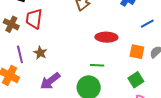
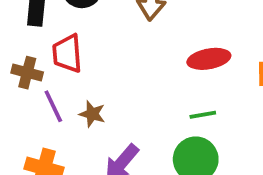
purple line: (20, 54) -> (53, 106), moved

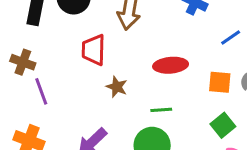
red trapezoid: (67, 53) -> (94, 50), moved
brown star: (92, 114) -> (117, 87), moved

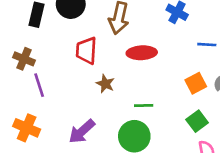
blue line: (231, 38) -> (207, 45), turned 36
red ellipse: (171, 65) -> (142, 53), moved
orange square: (220, 82) -> (196, 83), turned -35

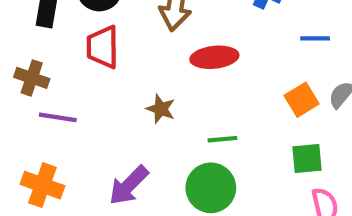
red trapezoid: (86, 51) -> (103, 47), moved
purple line: (39, 85) -> (58, 117), turned -60
green square: (197, 121) -> (307, 158), turned 35

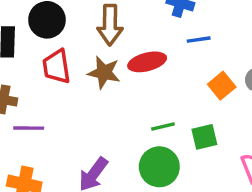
blue line: (315, 38) -> (199, 40), moved
brown star: (161, 109) -> (104, 72), moved, size x1.4
green square: (307, 158) -> (204, 137), moved

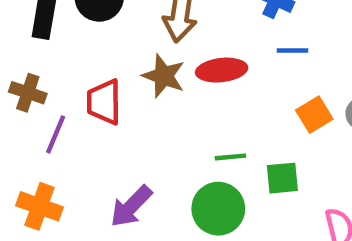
red trapezoid: (56, 67) -> (104, 102), moved
purple line: (29, 128) -> (56, 134), turned -76

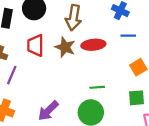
red trapezoid: (104, 102) -> (36, 45), moved
green square: (282, 178) -> (137, 98), moved

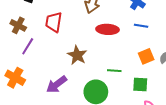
brown star: (65, 47) -> (77, 55), moved
green line: (97, 87) -> (114, 71), moved

